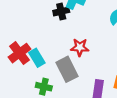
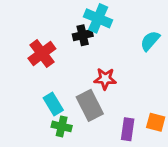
red cross: (20, 53) -> (42, 53), moved
cyan rectangle: (37, 58) -> (53, 104), moved

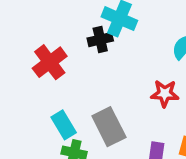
red star: (105, 79) -> (165, 94), moved

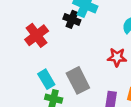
black cross: (100, 40) -> (72, 19), turned 35

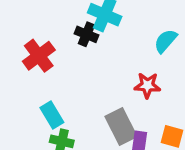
gray rectangle: (78, 80) -> (121, 126), moved

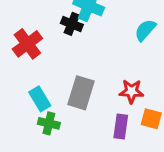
red star: (147, 85) -> (131, 91), moved
gray rectangle: (121, 126) -> (81, 93), moved, turned 44

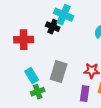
red cross: (27, 44) -> (24, 40), turned 36
green cross: (49, 123) -> (38, 92), turned -32

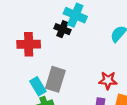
gray rectangle: (59, 72) -> (55, 79), moved

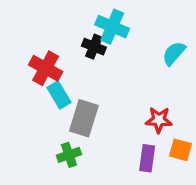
red cross: (29, 44) -> (46, 68), turned 30
cyan rectangle: (38, 86) -> (59, 95), moved

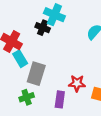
red star: (159, 120) -> (77, 83), moved
purple rectangle: (147, 158) -> (60, 99), moved

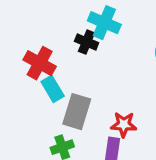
red star: (77, 83) -> (124, 124), moved

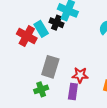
cyan rectangle: (53, 89) -> (41, 29), moved

